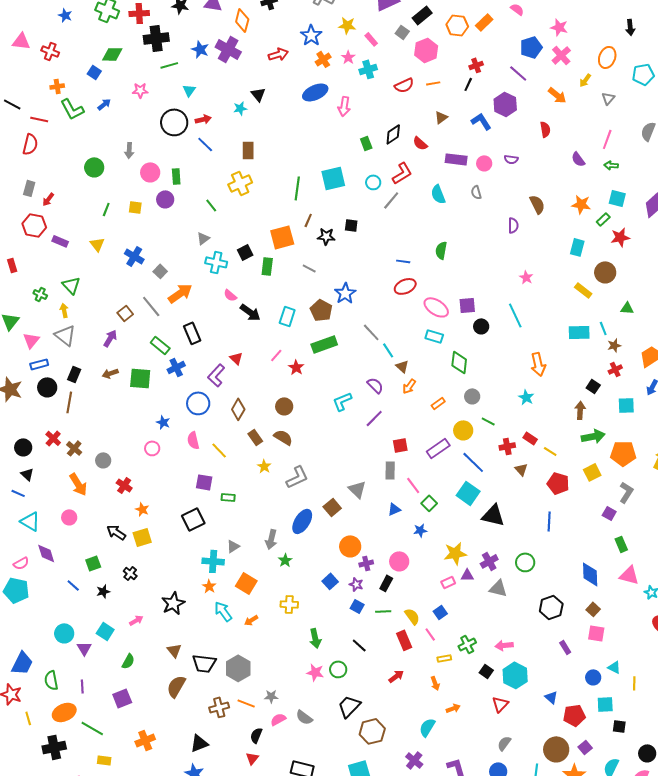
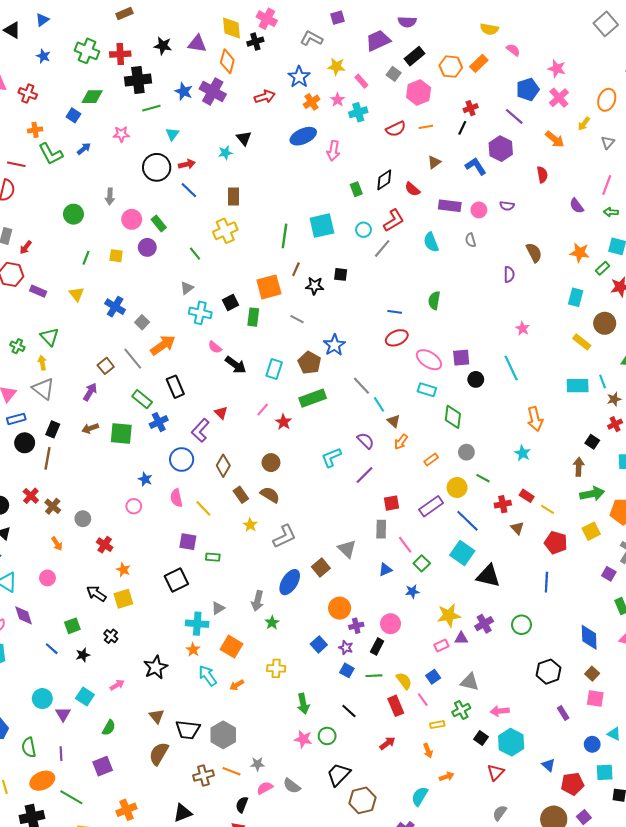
green rectangle: (176, 176) -> (159, 223), turned -35
orange arrow: (78, 484) -> (57, 544), size x0.6
gray triangle: (498, 588) -> (470, 682), moved

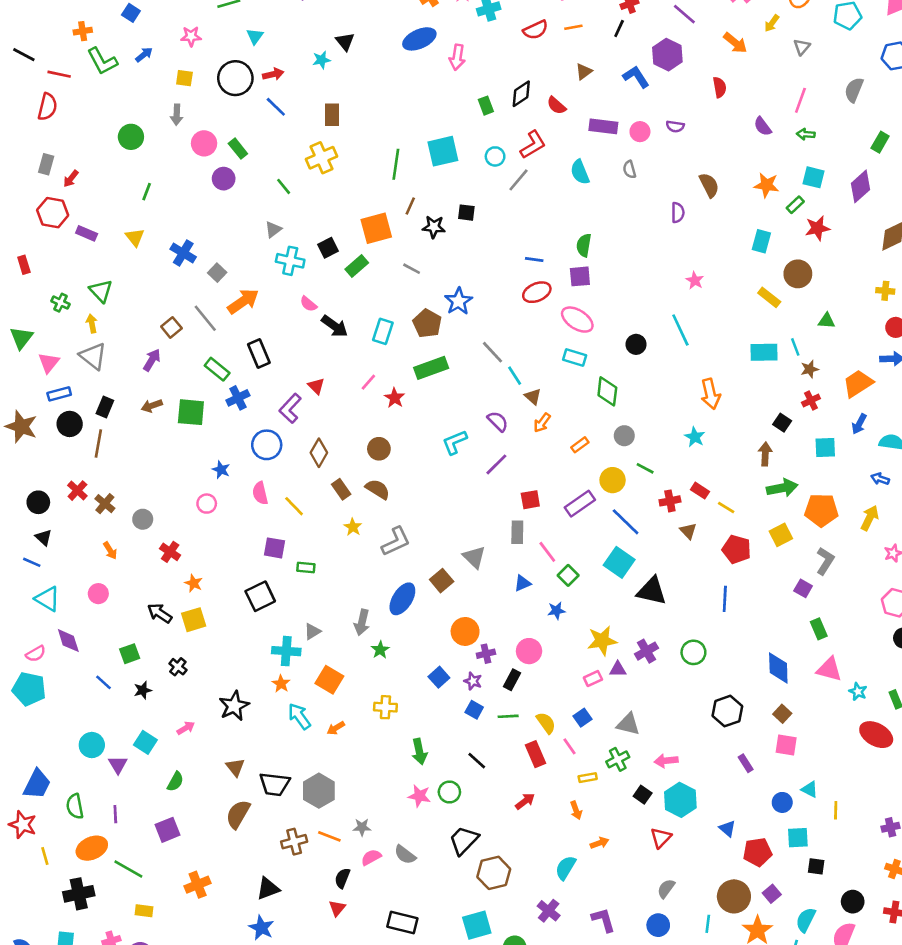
yellow square: (116, 256) -> (184, 78), moved
green rectangle: (253, 317) -> (357, 266), turned 42
purple square: (461, 358) -> (580, 276), moved

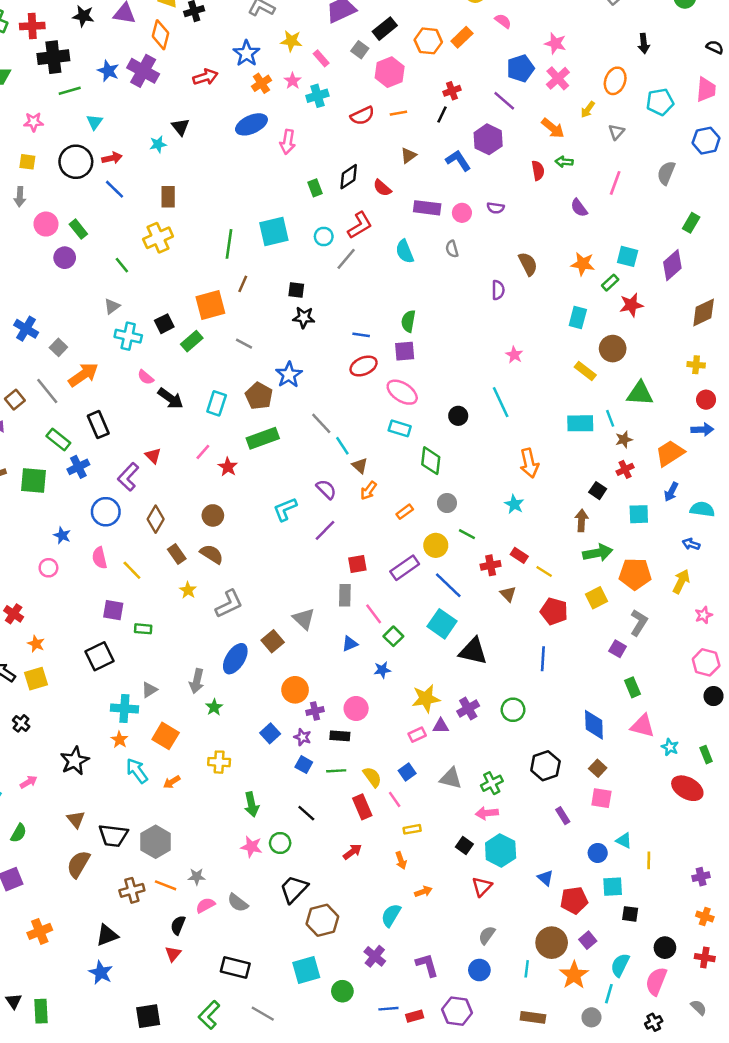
green arrow: (806, 134) -> (564, 162), moved
black star: (434, 227) -> (304, 317), moved
green triangle: (827, 321) -> (640, 393), size x1.6
black rectangle: (512, 680) -> (340, 736), turned 66
green cross: (618, 759) -> (492, 783), moved

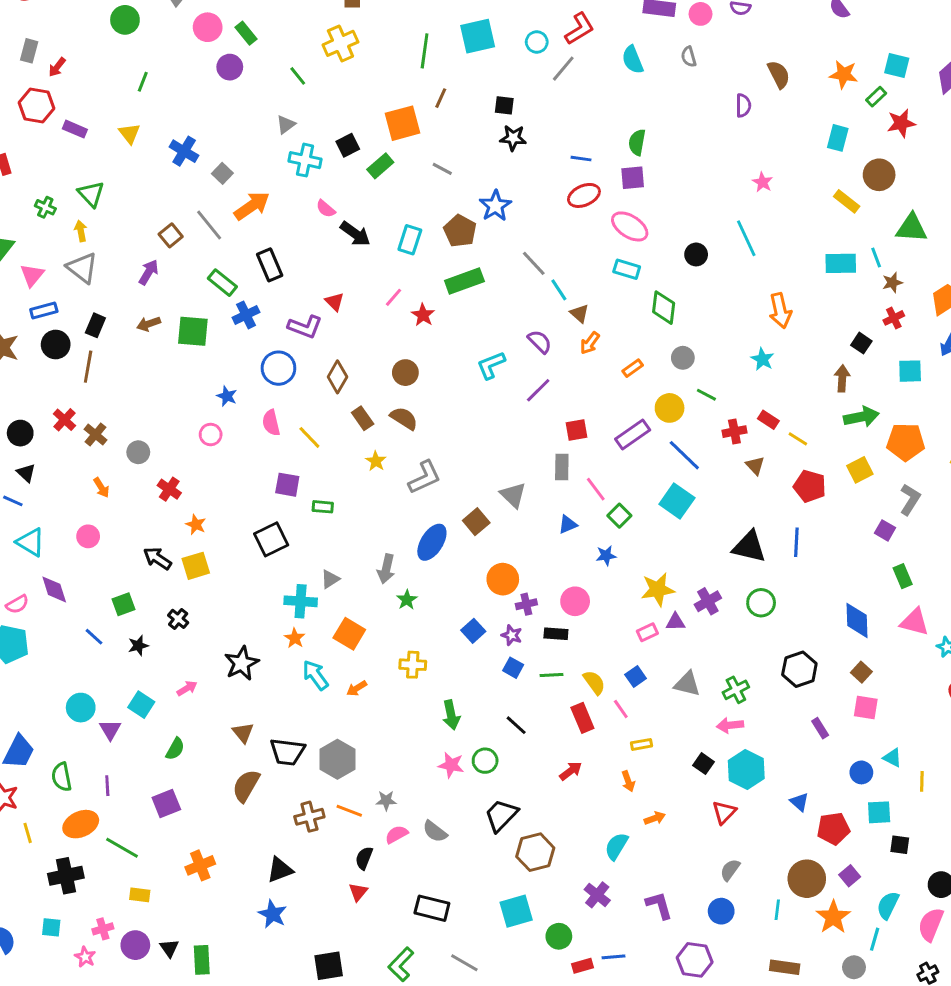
purple L-shape: (128, 477) -> (305, 327), turned -112
black triangle: (473, 651) -> (749, 547), moved
red rectangle: (415, 1016) -> (582, 966), moved

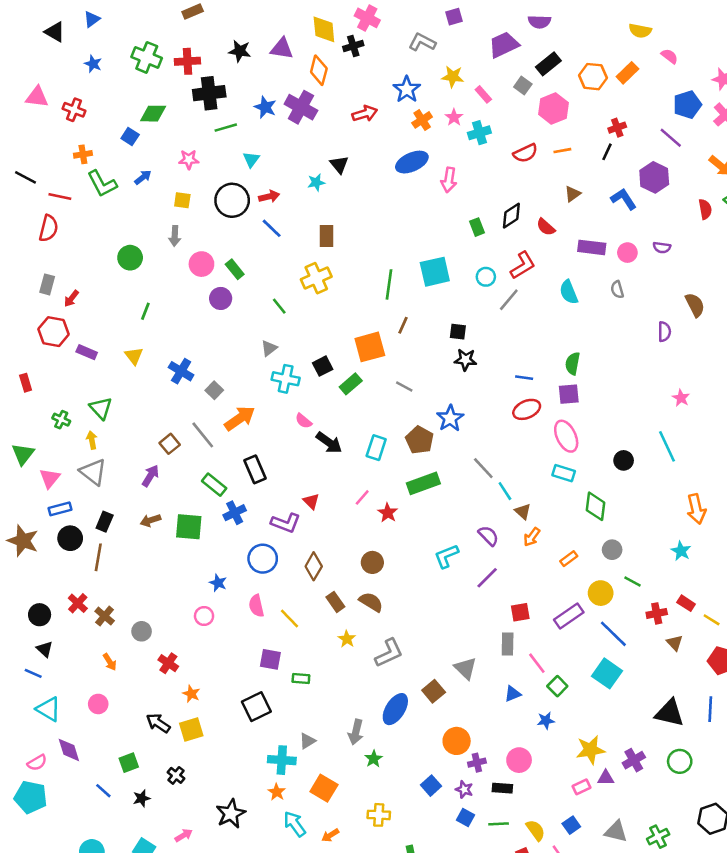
pink ellipse: (630, 226) -> (566, 436), turned 32

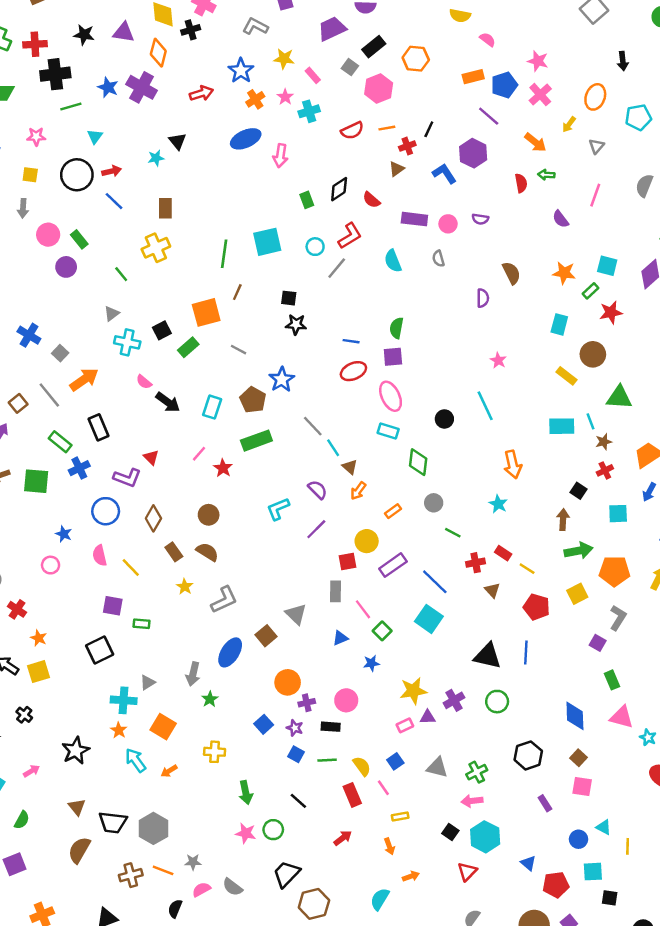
orange rectangle: (627, 73) -> (473, 77), moved, turned 30
red cross: (617, 128) -> (407, 146), moved
yellow circle: (601, 593) -> (367, 541), moved

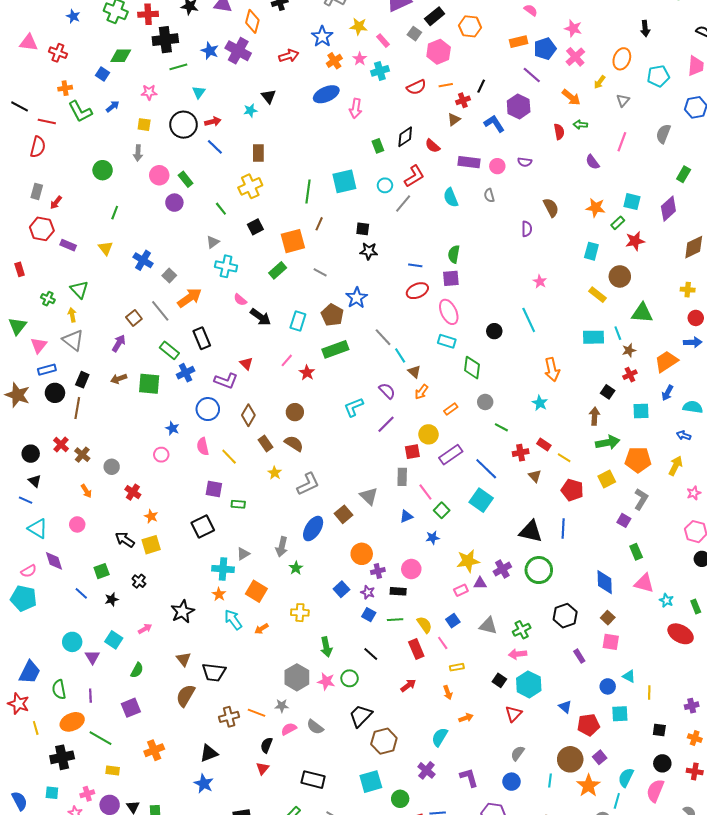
black square: (162, 330) -> (255, 227), moved
green circle: (497, 702) -> (539, 570), size x1.4
gray hexagon: (153, 828) -> (297, 677), moved
black square: (610, 898) -> (659, 730), moved

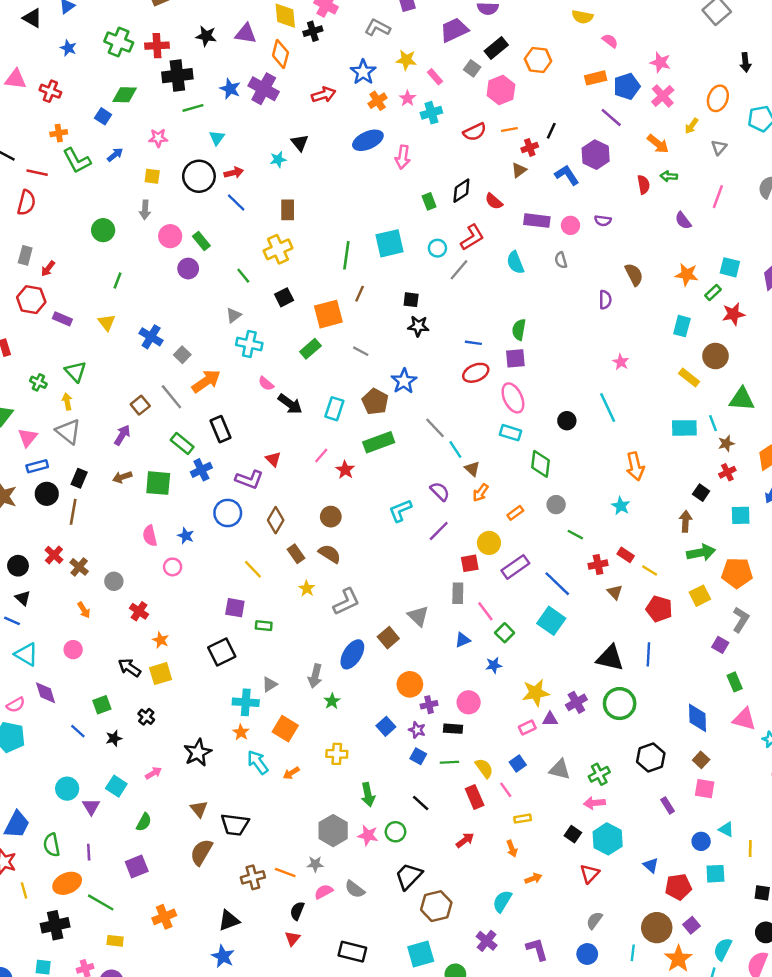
pink semicircle: (203, 447) -> (150, 536), moved

